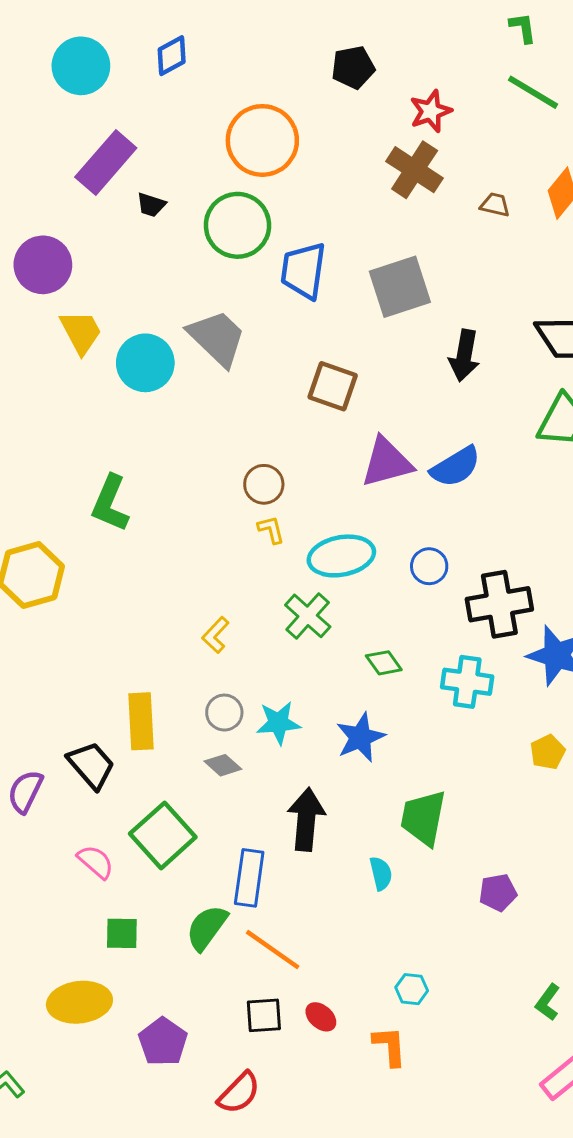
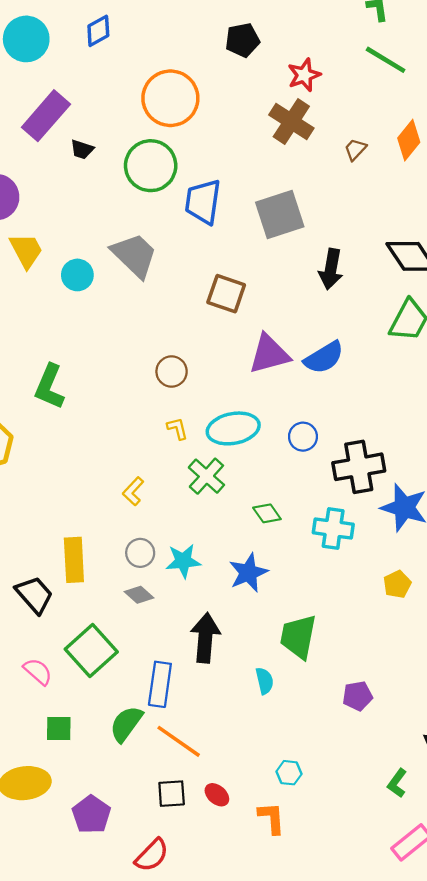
brown trapezoid: (495, 205) -> (355, 149), turned -60
cyan circle: (145, 363) -> (77, 275), size x0.7
yellow L-shape: (271, 530) -> (177, 428), moved

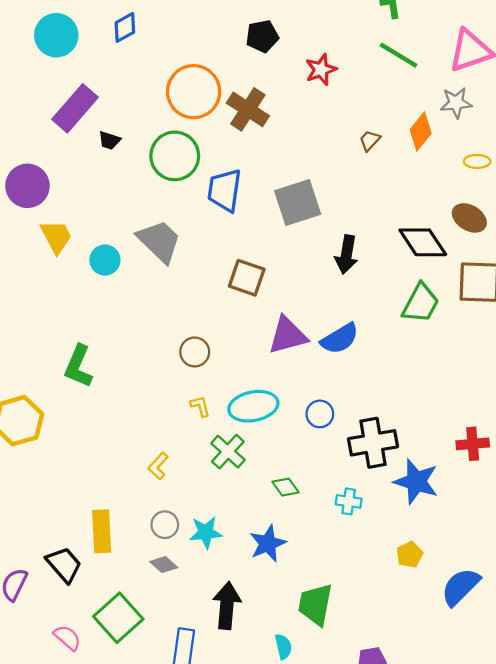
brown cross: (291, 121) -> (248, 109), moved
cyan cross: (333, 528) -> (349, 501), size x0.7

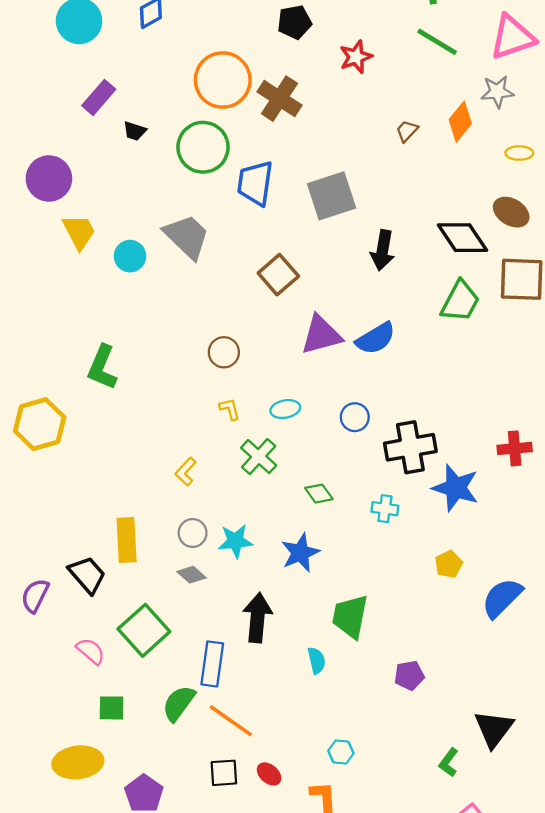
purple rectangle: (75, 108) -> (99, 97), size x0.7
brown square: (247, 278) -> (278, 275), turned 30
cyan ellipse: (253, 406) -> (285, 409), size x0.6

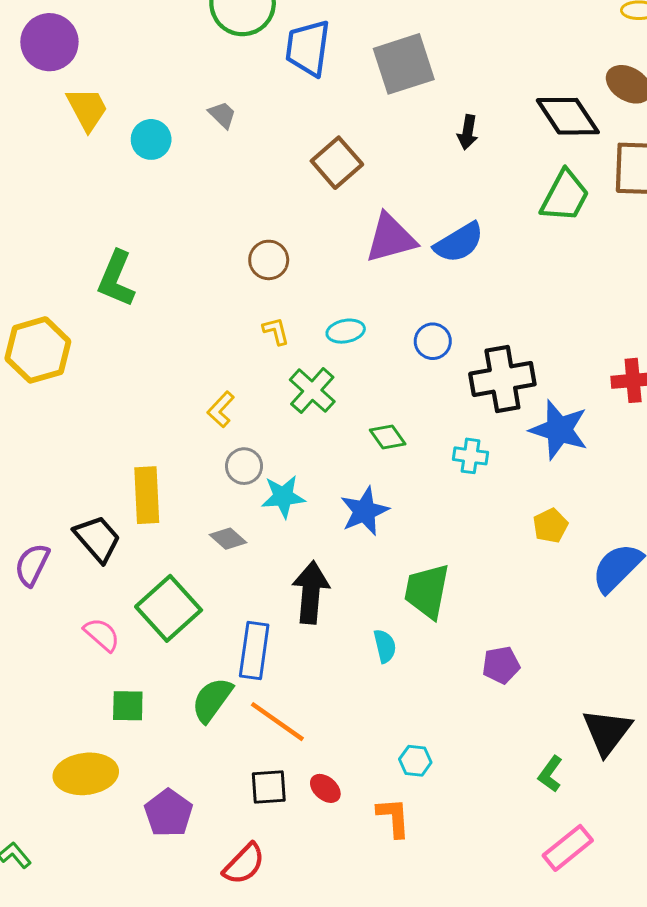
gray trapezoid: (187, 236) -> (222, 115), size x0.5
black arrow: (383, 250) -> (468, 132), size x0.7
gray circle: (193, 533) -> (244, 466), moved

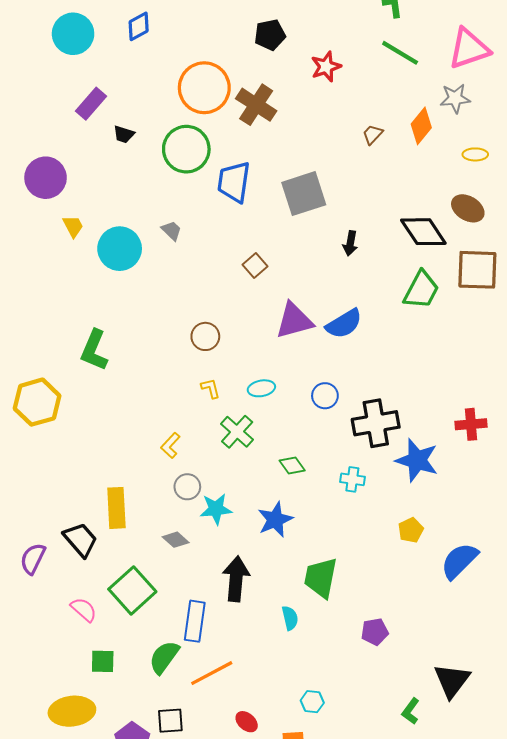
yellow trapezoid: (87, 109) -> (73, 226), size x0.7
cyan circle: (151, 139) -> (120, 249), size x1.5
brown square: (337, 163) -> (255, 266), size x0.7
orange line: (277, 722) -> (212, 673), turned -63
black square: (269, 787) -> (170, 721), moved

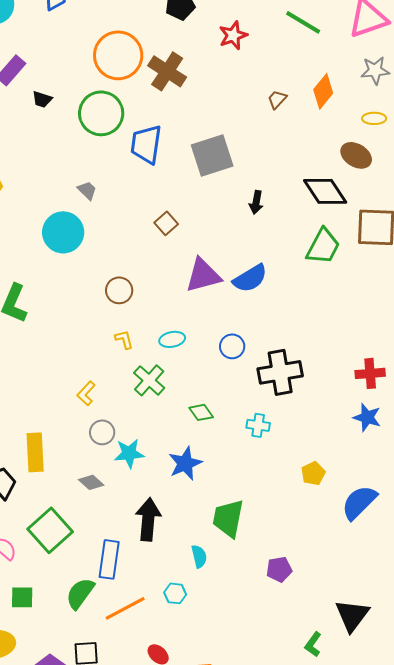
gray star: (455, 98) -> (375, 70), moved
brown ellipse: (468, 208) -> (356, 155), moved
cyan circle: (120, 249) -> (63, 232), moved
blue star: (417, 460) -> (367, 417), moved, size x0.7
cyan hexagon: (312, 702) -> (175, 593), moved

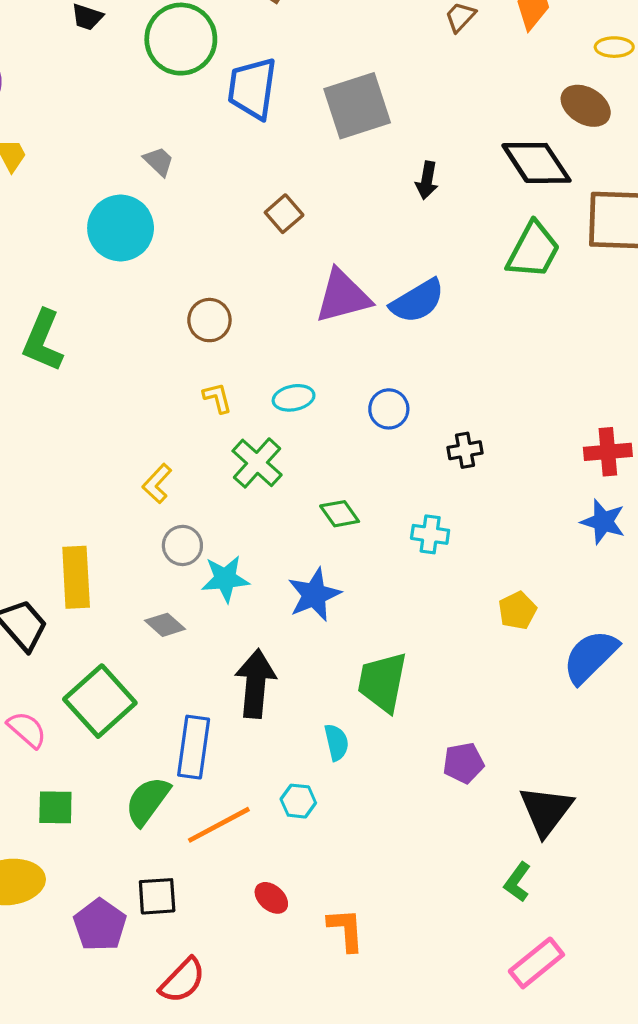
black cross: (280, 372) -> (465, 450), size x0.5
black triangle: (352, 615) -> (546, 811), moved

